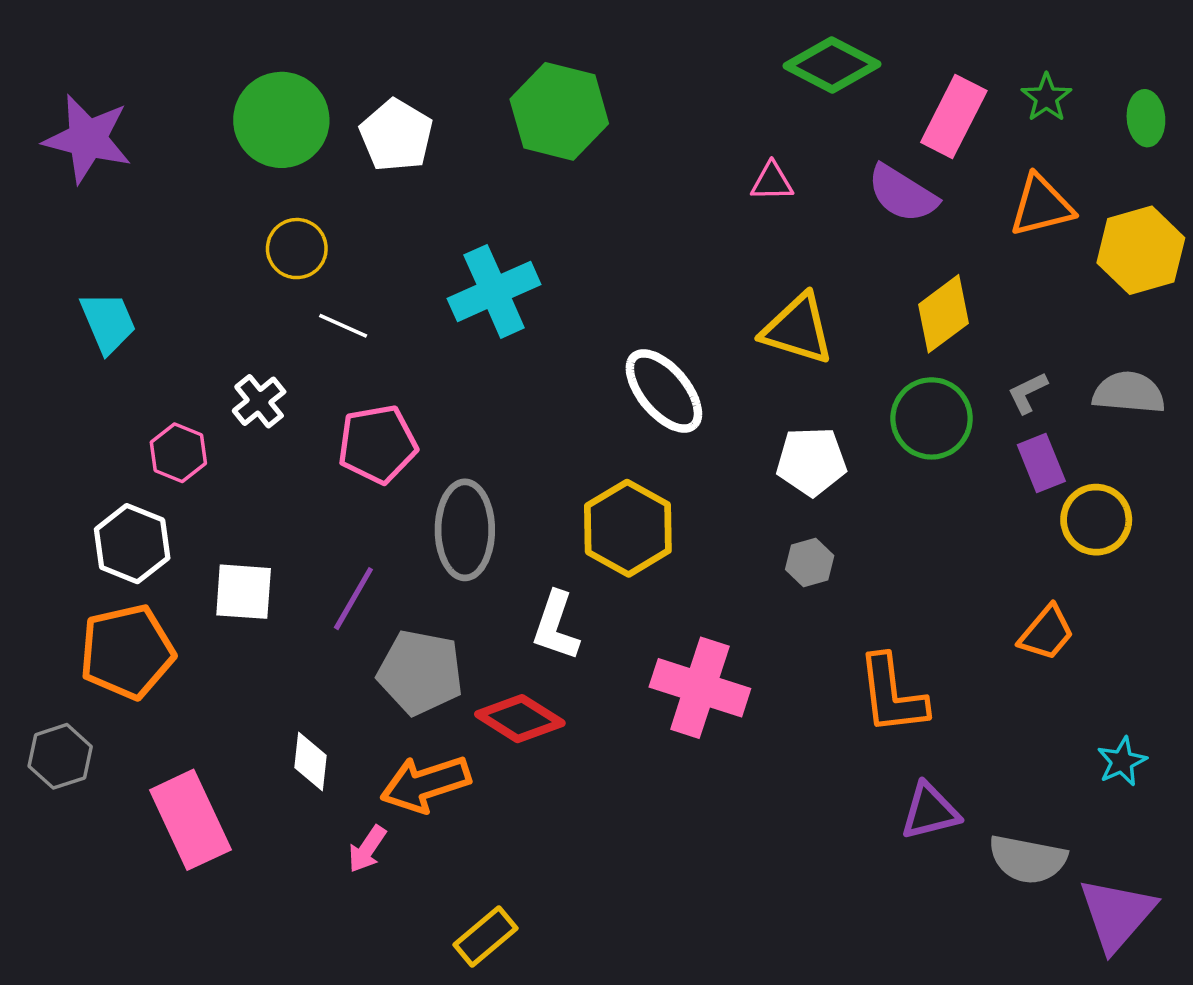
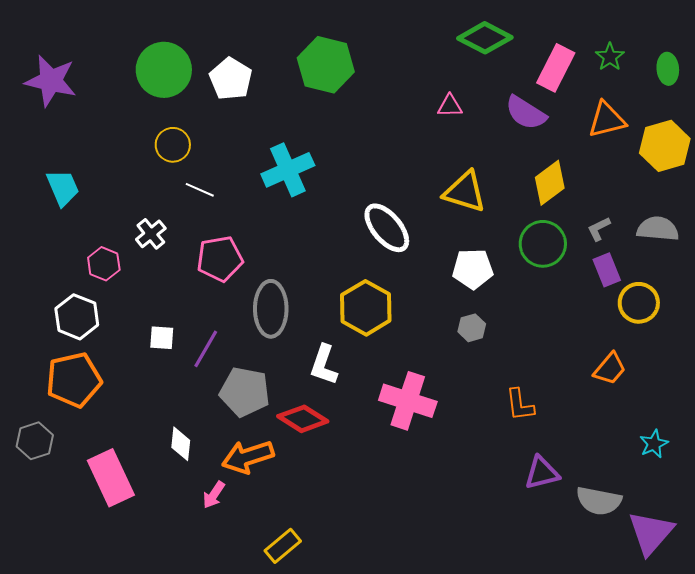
white square: (244, 592) -> (162, 338), moved, size x0.7
orange L-shape: (892, 695) -> (520, 405), size x0.7

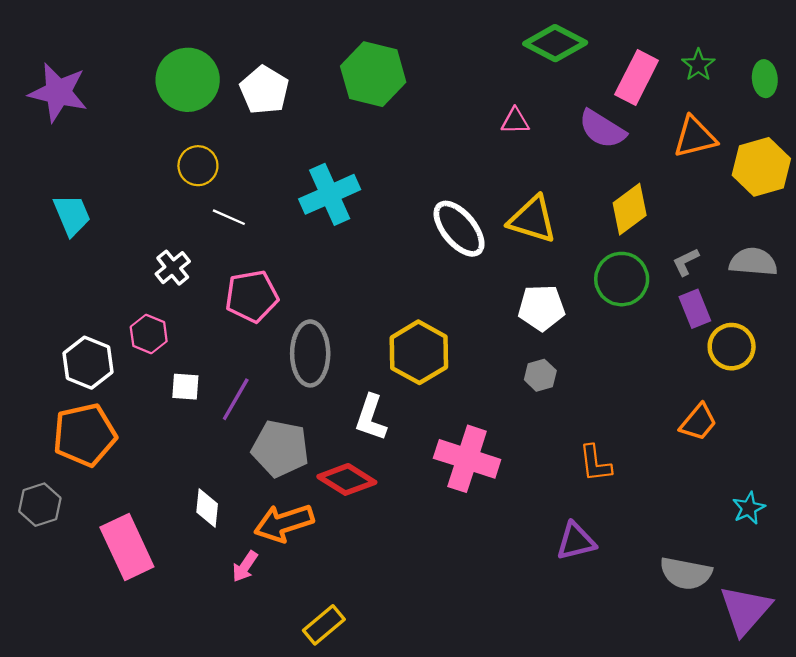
white ellipse: (387, 228) -> (459, 229), moved
pink hexagon: (104, 264) -> (149, 334), moved
purple triangle: (542, 473) -> (576, 541), moved

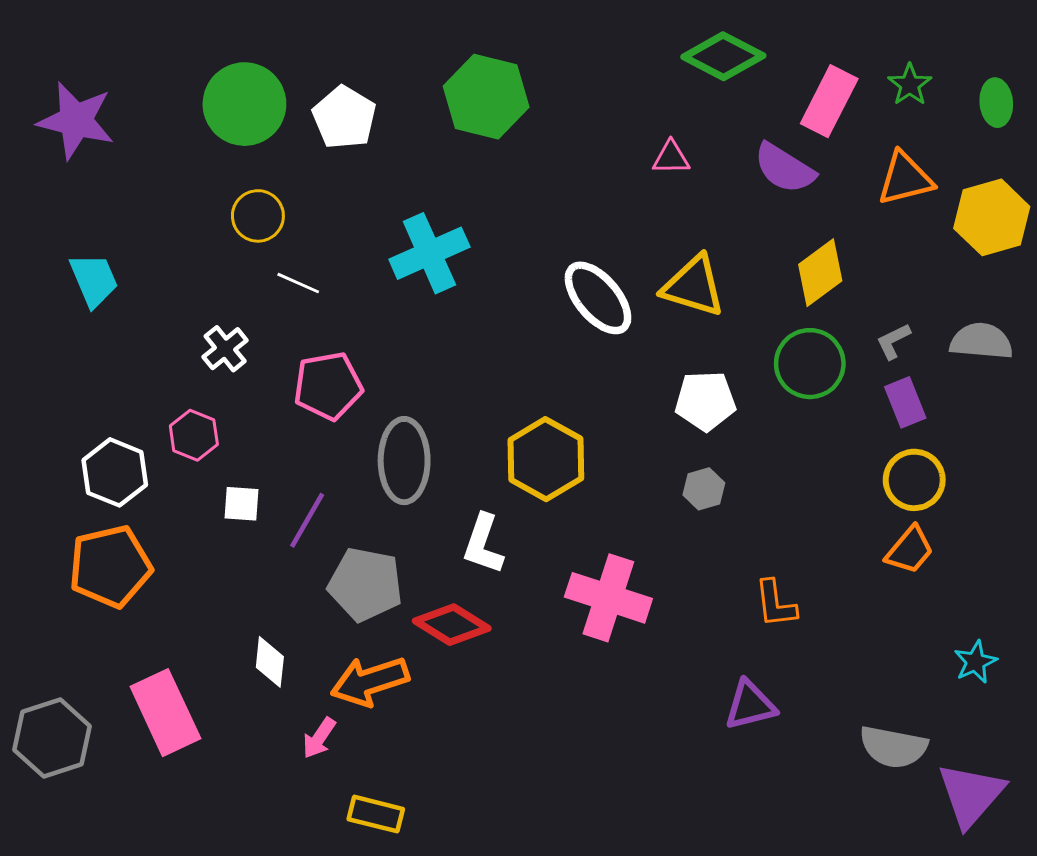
yellow circle: (732, 347) -> (914, 480), moved
gray hexagon: (40, 505) -> (52, 738), moved, size x1.4
yellow rectangle: (324, 625) -> (376, 814), moved, turned 54

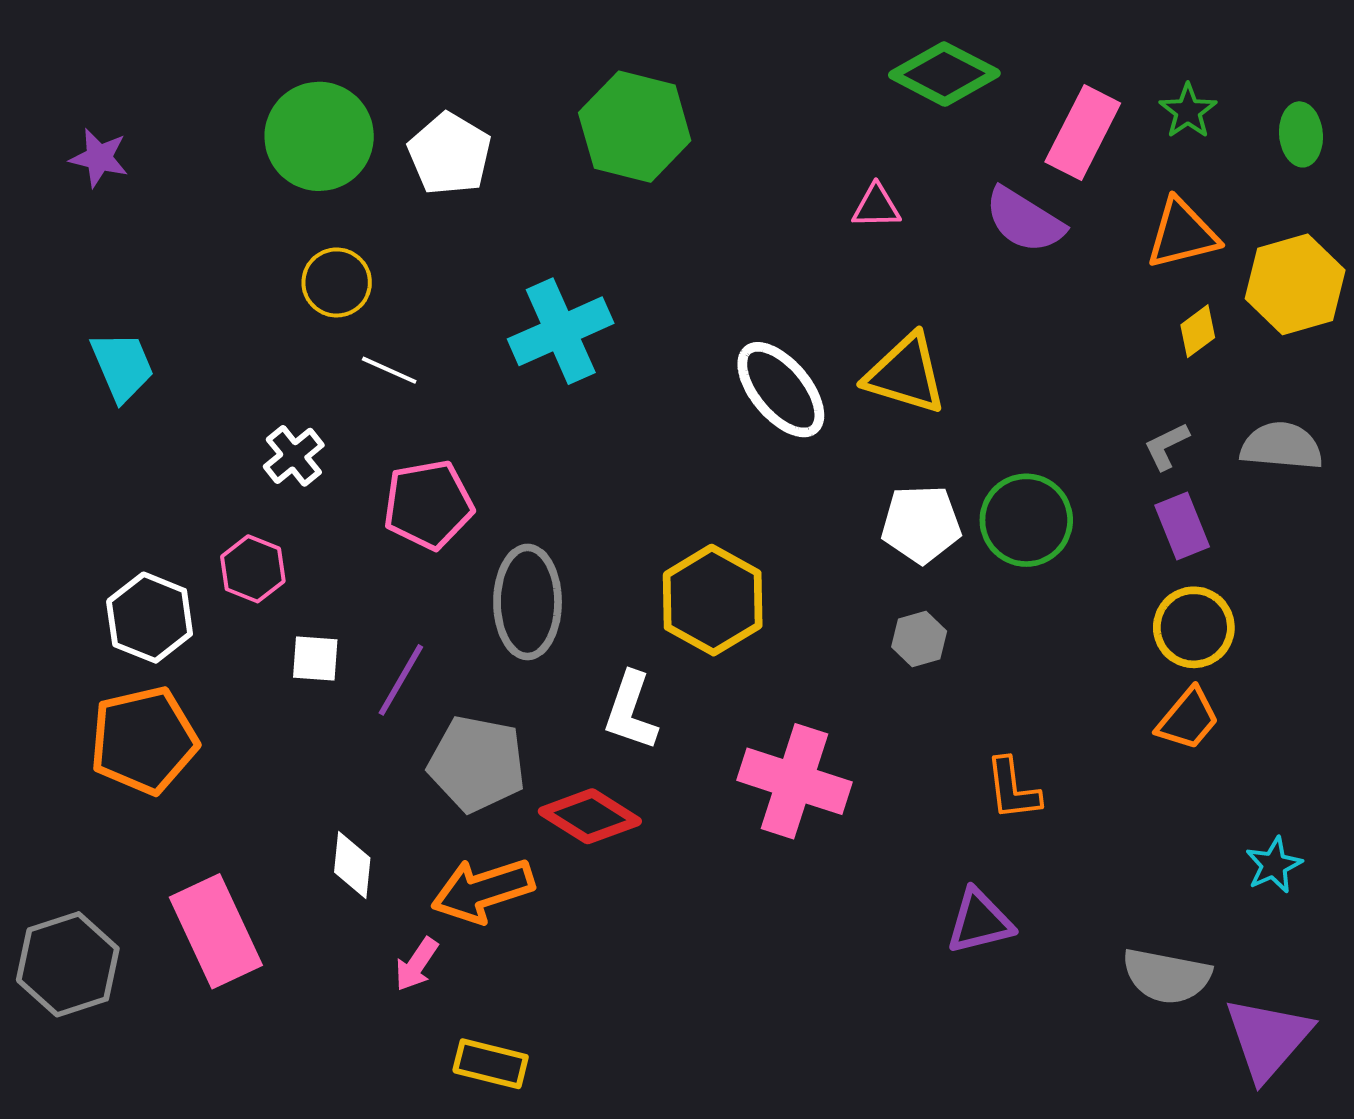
purple star: (76, 120) -> (99, 158), size x0.6
yellow diamond: (820, 273) -> (1198, 331), moved, size x0.6
green circle: (810, 364) -> (1026, 520), moved

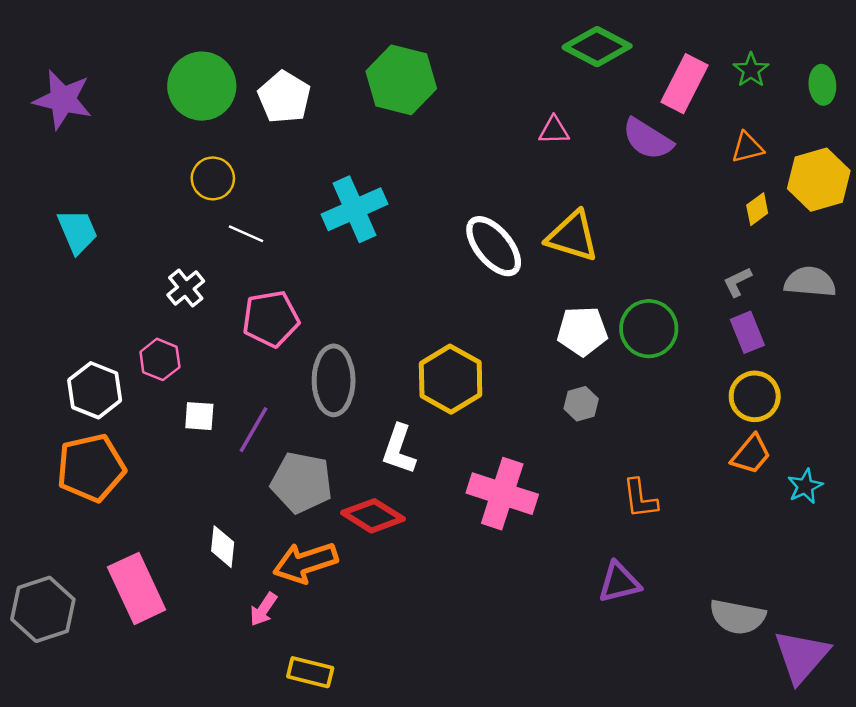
purple star: (99, 158) -> (63, 100), size x1.6
orange triangle: (1182, 234) -> (747, 148), size x0.7
cyan star: (1274, 865) -> (805, 486), moved

